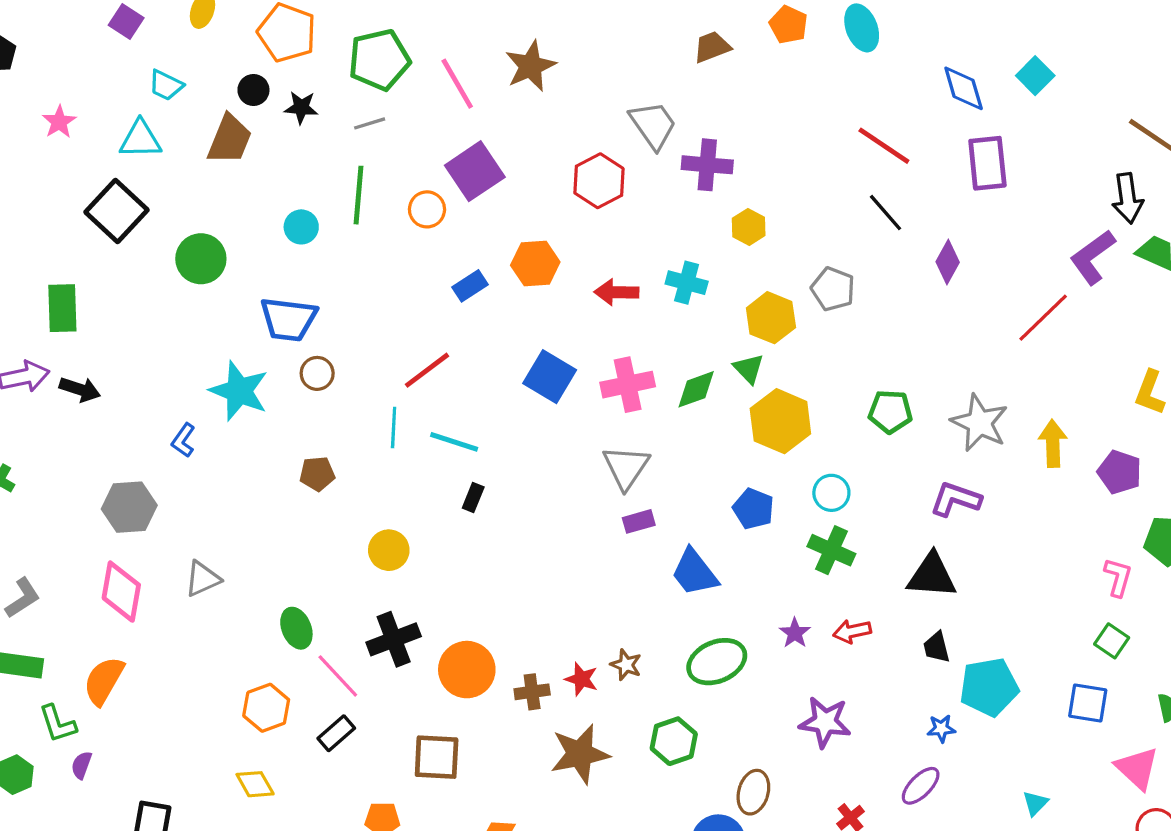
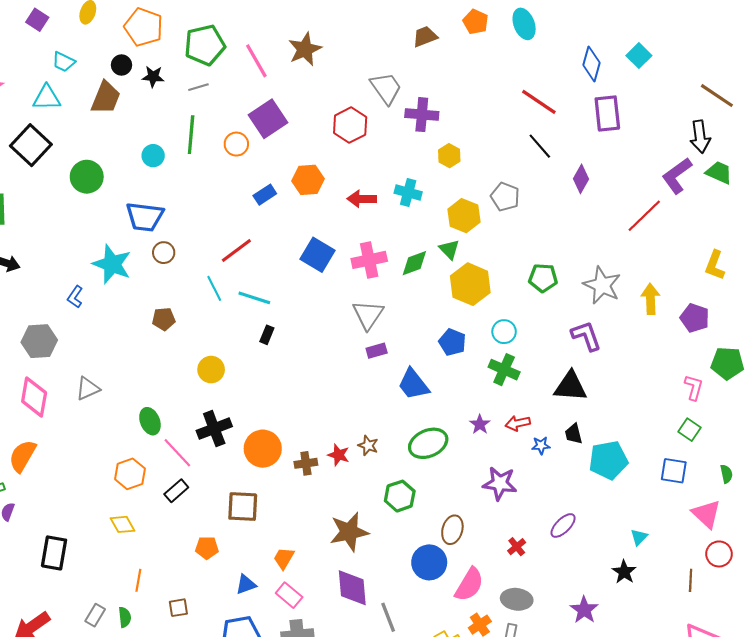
blue diamond: (964, 88) -> (591, 64), turned 32
cyan line: (394, 428) -> (214, 288), turned -30
purple L-shape: (956, 499) -> (586, 336), turned 52
blue star: (941, 728) -> (541, 445), moved
brown star: (580, 754) -> (349, 532), moved

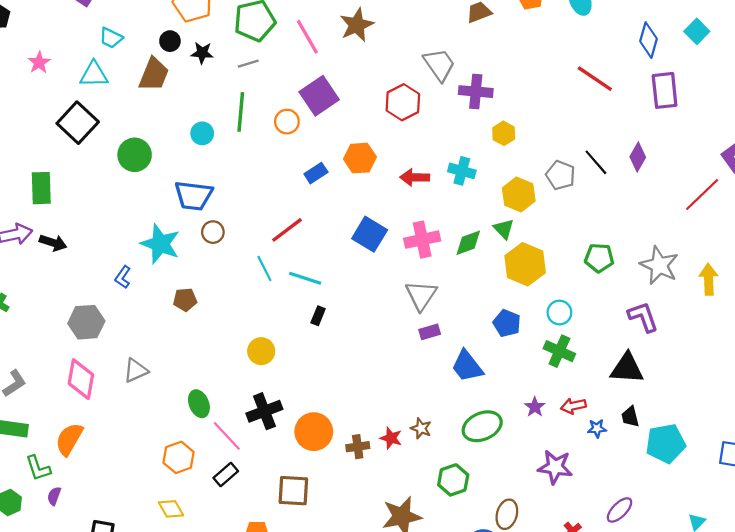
black line: (540, 146) -> (596, 162), moved
brown pentagon: (164, 319) -> (185, 300), moved

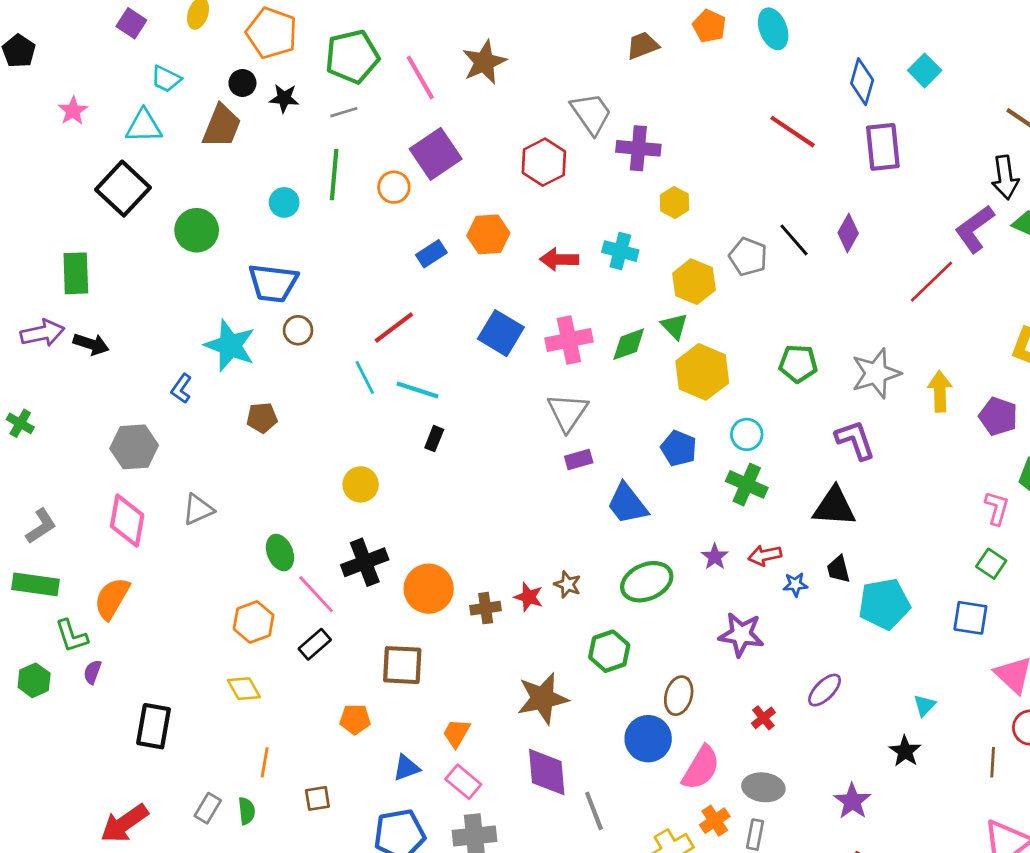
gray star: (659, 265) -> (876, 373), turned 30

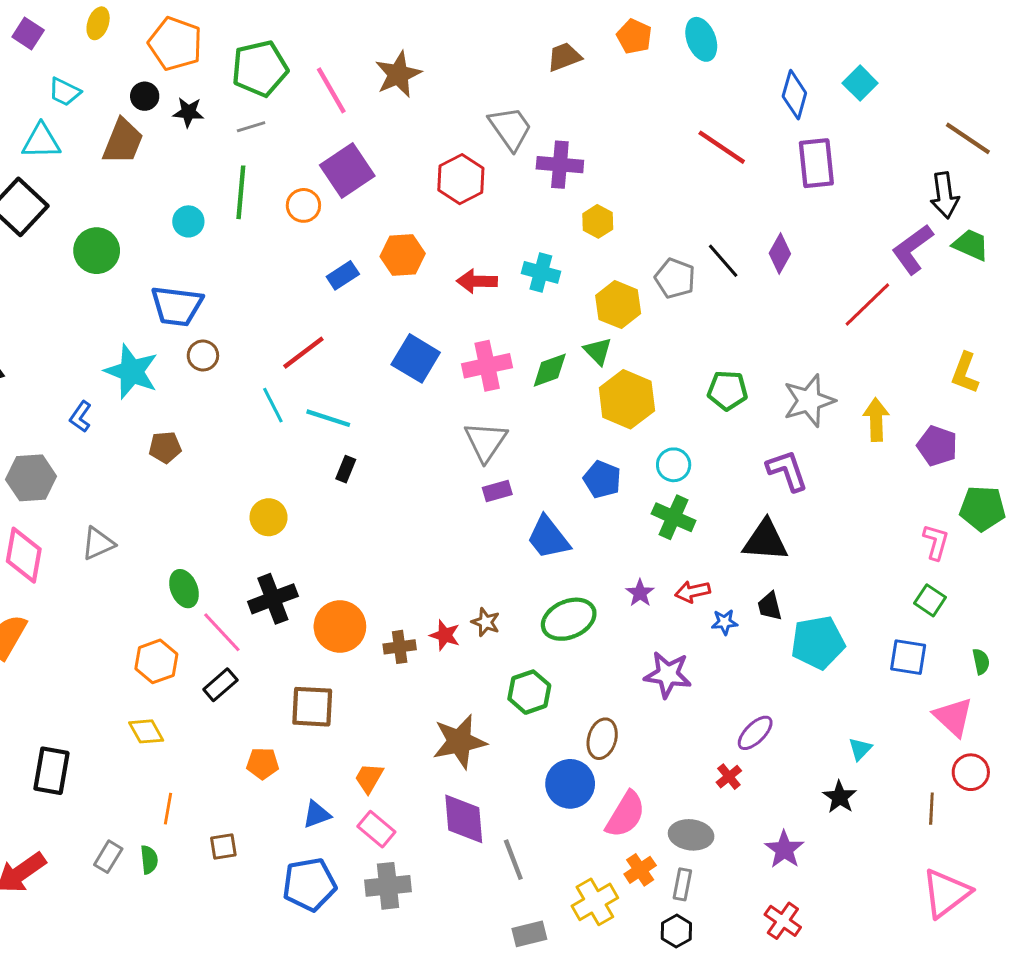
red cross: (763, 718) -> (729, 777), moved

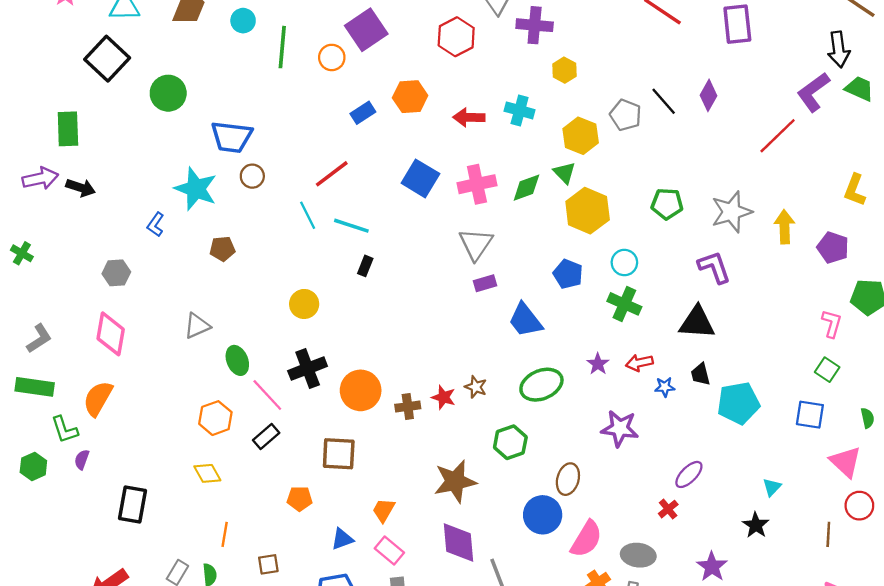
cyan circle: (188, 221) -> (243, 21), moved
gray hexagon: (31, 478) -> (116, 273), size x0.7
gray triangle: (98, 543) -> (197, 326), moved

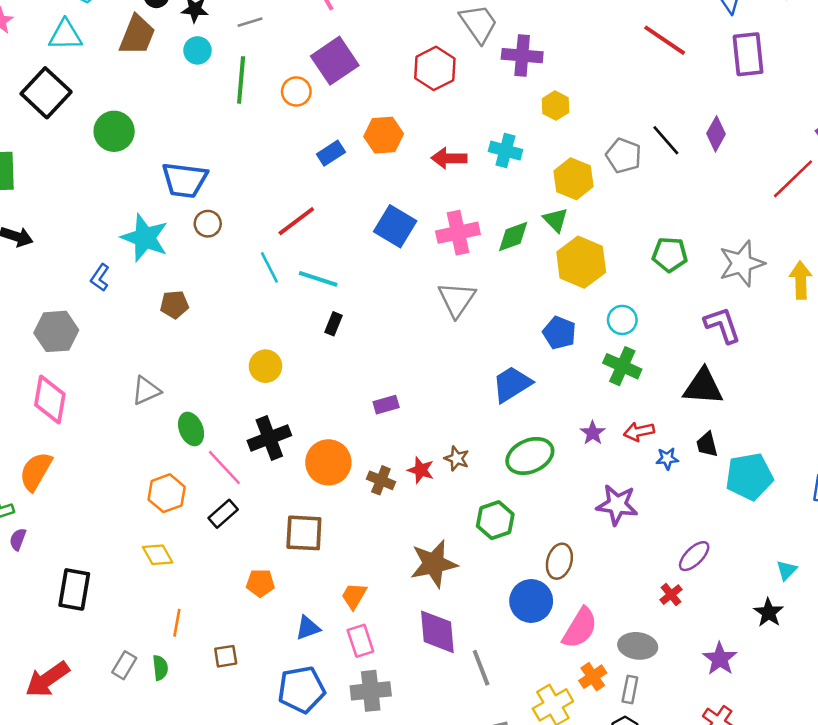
gray hexagon: (116, 273) -> (56, 331), size x1.4
purple rectangle: (485, 283) -> (386, 405), moved
blue trapezoid: (525, 320) -> (512, 384), turned 96
brown cross: (408, 407) -> (381, 480), turned 30
pink rectangle: (389, 551) -> (360, 641), turned 32

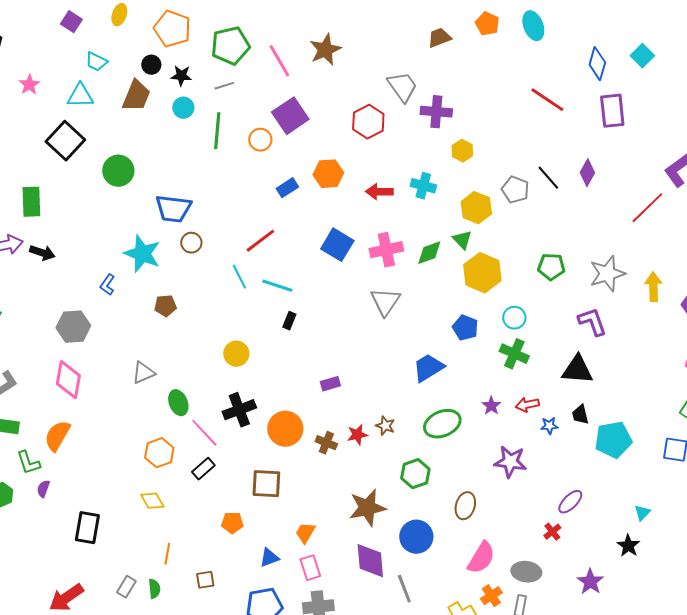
red star: (421, 470) -> (357, 435), turned -30
blue circle: (531, 601) -> (416, 537), moved

